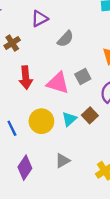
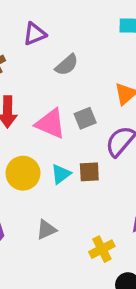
brown square: (90, 115) -> (89, 172), turned 35

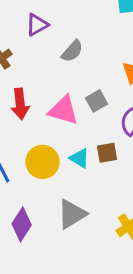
cyan triangle: (61, 174) -> (80, 158), turned -45
gray triangle: (46, 230) -> (72, 214), size x1.5

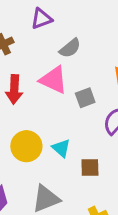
pink triangle: (63, 110) -> (54, 80), moved
brown square: (107, 153) -> (90, 167), moved

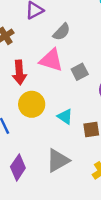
yellow circle: (26, 146) -> (32, 104), moved

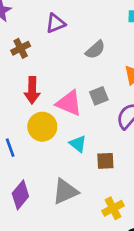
gray semicircle: (62, 32) -> (95, 50), moved
pink triangle: (51, 60) -> (69, 103), moved

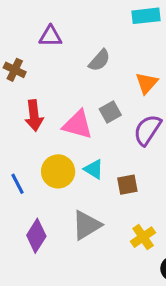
purple triangle: (55, 23) -> (50, 36), turned 30
brown cross: (21, 48) -> (15, 70), turned -30
yellow circle: (42, 127) -> (58, 171), moved

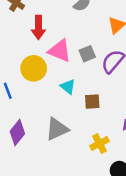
gray square: (110, 112) -> (87, 54), moved
red arrow: (34, 116) -> (38, 27), moved
yellow circle: (58, 171) -> (34, 68), moved

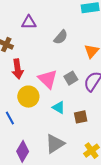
red arrow: (38, 27) -> (18, 69), moved
pink triangle: (60, 51) -> (48, 79), turned 30

